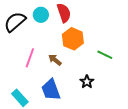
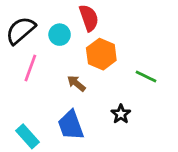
cyan circle: (41, 15) -> (60, 35), moved
pink line: (30, 58) -> (30, 68), moved

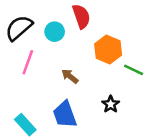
orange hexagon: (101, 54) -> (108, 49), moved

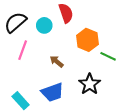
black star: (111, 104) -> (90, 84), size x1.5
blue trapezoid: (65, 114) -> (52, 92), turned -90

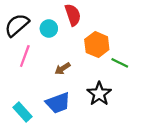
brown arrow: (57, 61) -> (63, 69), turned -72

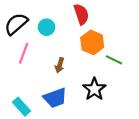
red semicircle: (73, 15) -> (81, 14), moved
brown arrow: (63, 69) -> (60, 65), turned -40

